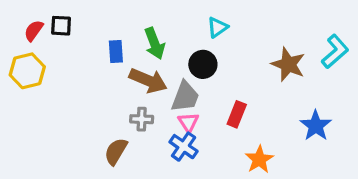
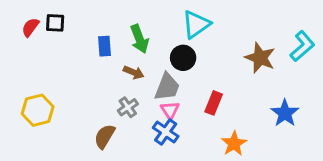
cyan triangle: (217, 27) -> (196, 24), size x1.5
yellow hexagon: (27, 71) -> (38, 110), moved
brown arrow: (148, 80) -> (134, 72), size x0.6
gray cross: (142, 119) -> (128, 107), turned -36

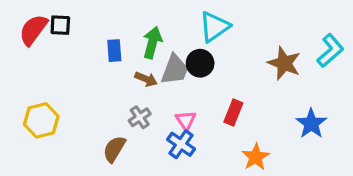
red semicircle: (30, 27) -> (33, 30), size x1.5
green arrow: (139, 39) -> (152, 43), turned -144
gray trapezoid: (167, 87) -> (175, 70), moved

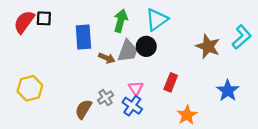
green arrow: (152, 43) -> (121, 21), moved
blue rectangle: (114, 51) -> (83, 37), size x1.5
gray cross: (140, 117) -> (106, 98), moved

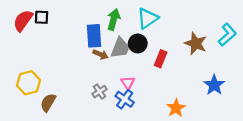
blue rectangle: (83, 37) -> (94, 36), moved
red rectangle: (171, 82) -> (161, 59), moved
brown semicircle: (83, 109) -> (48, 102), moved

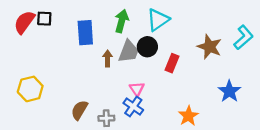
blue rectangle: (94, 36) -> (85, 33), moved
brown arrow: (101, 54) -> (108, 58), turned -112
gray cross: (99, 92) -> (106, 118), moved, turned 32
brown semicircle: (48, 102) -> (79, 110), moved

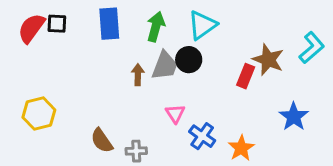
blue rectangle: (85, 33) -> (109, 24), moved
red rectangle: (172, 63) -> (246, 76), moved
blue cross: (133, 106) -> (202, 136), moved
brown semicircle: (79, 110) -> (102, 141), turned -66

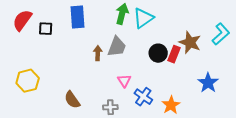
black square: (57, 24) -> (46, 29), moved
green arrow: (156, 27) -> (122, 14), moved
black circle: (189, 60) -> (158, 53), moved
gray cross: (136, 151) -> (110, 107), moved

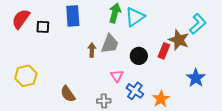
cyan L-shape: (221, 34) -> (198, 24), moved
black circle: (158, 53) -> (139, 56), moved

